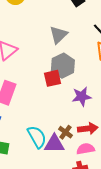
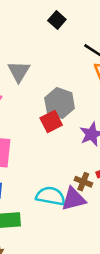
gray triangle: (59, 35) -> (19, 71), moved
cyan semicircle: (37, 137) -> (51, 196), turned -35

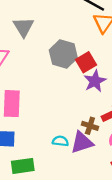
red square: (51, 122) -> (86, 62), moved
cyan semicircle: (51, 196) -> (60, 141), size x0.6

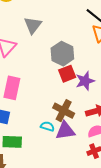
red square: (86, 62) -> (67, 74), moved
brown cross: (90, 126) -> (64, 111), moved, size x1.5

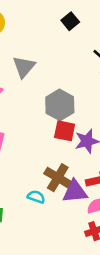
red square: (67, 74) -> (65, 131), turned 30
purple triangle: (65, 131) -> (75, 192), moved

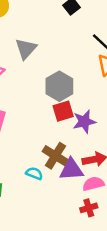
red square: (65, 131) -> (63, 111), turned -30

